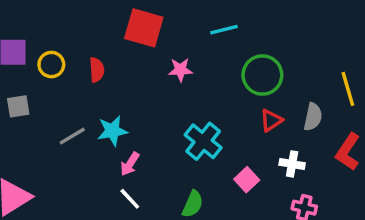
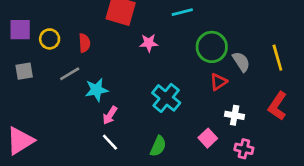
gray semicircle: (313, 117) -> (241, 62), moved, turned -45
gray line: (72, 136) -> (70, 74), moved
pink square: (247, 180) -> (208, 138), moved

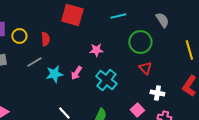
pink star: (149, 43) -> (96, 50), moved
gray semicircle: (241, 62) -> (162, 20), moved
red triangle: (218, 82) -> (145, 68), turned -40
pink arrow: (110, 115) -> (76, 73), moved

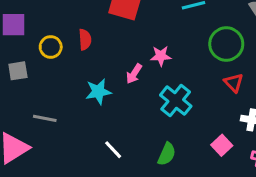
yellow circle: (19, 36) -> (51, 47), moved
gray line: (34, 62) -> (45, 118), moved, turned 42
pink arrow: (76, 73) -> (134, 74), moved

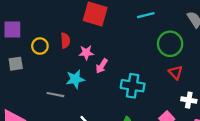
pink star: (161, 56) -> (86, 53), moved
cyan cross: (176, 101) -> (133, 86), turned -30
gray line: (45, 118) -> (55, 95), moved

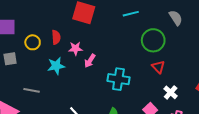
cyan star: (75, 79) -> (56, 66), moved
gray line: (55, 95) -> (32, 90), moved
white cross: (189, 100) -> (171, 92), turned 32

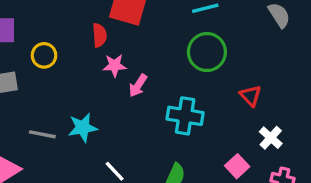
red semicircle: (56, 37) -> (99, 35), moved
green circle: (153, 40) -> (207, 52), moved
cyan star: (56, 66) -> (83, 128), moved

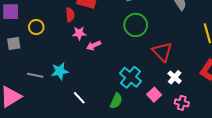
pink arrow: (138, 86) -> (94, 45), turned 32
red triangle: (251, 96) -> (162, 52), size x1.5
cyan cross: (185, 116) -> (131, 77), moved, turned 30

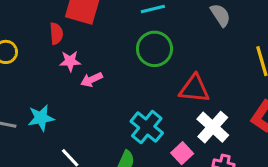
red triangle: (162, 52) -> (194, 89), turned -40
white cross: (175, 77) -> (213, 127), size x1.5

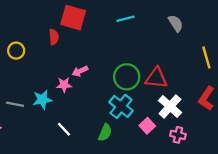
green circle: (154, 49) -> (127, 77), moved
pink star: (70, 61) -> (64, 85), moved

